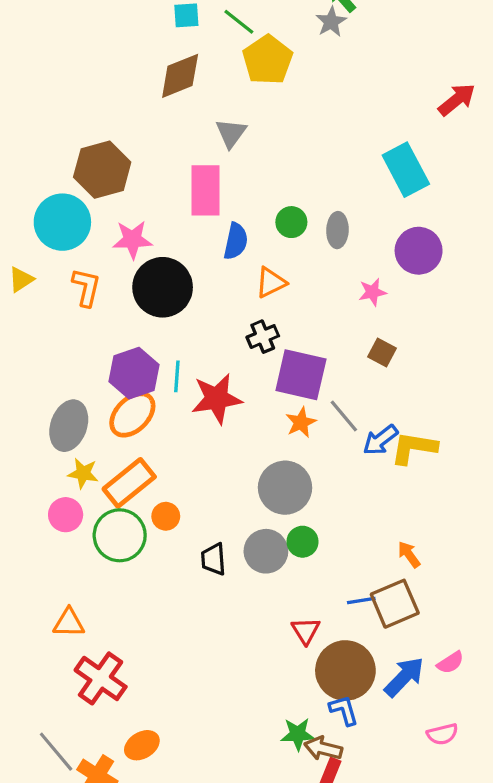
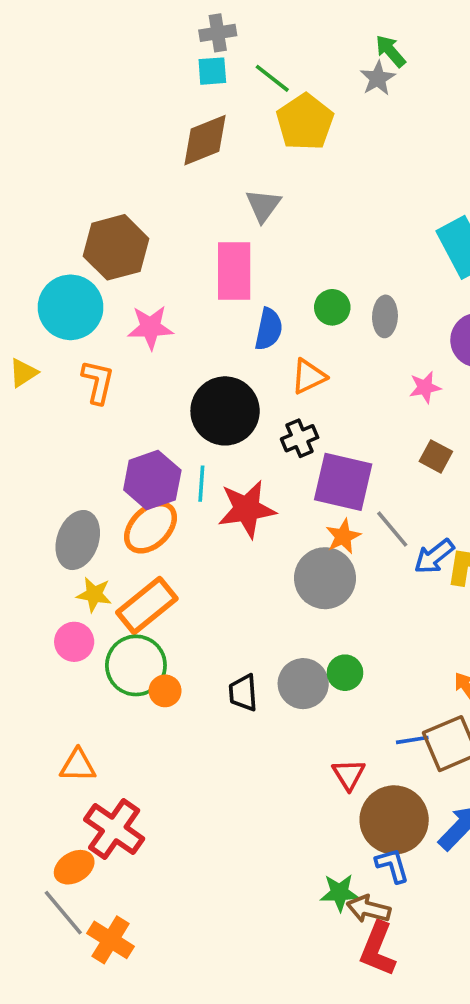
black circle: (163, 287) -> (225, 411), moved
gray circle: (285, 488) -> (325, 578), moved
orange circle: (166, 516) -> (165, 691), moved
orange ellipse: (142, 745) -> (74, 867), moved

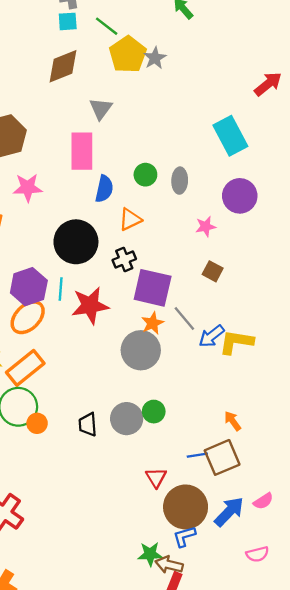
gray star: (378, 78) -> (155, 58), moved
blue L-shape: (392, 865) -> (184, 536), turned -90

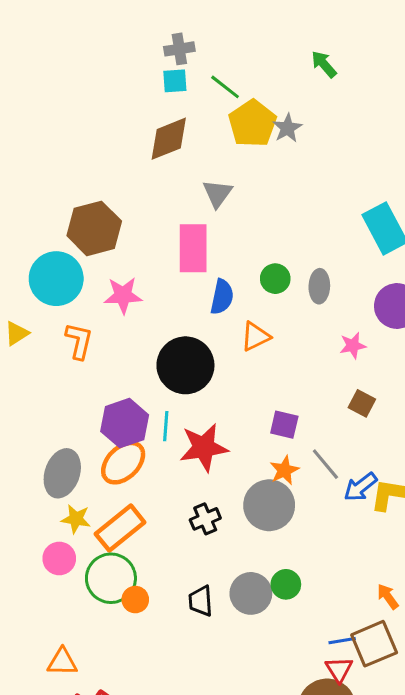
black cross: (124, 260) -> (205, 519), moved
purple square: (153, 288) -> (284, 425), size x0.6
red triangle: (156, 478) -> (339, 670), moved

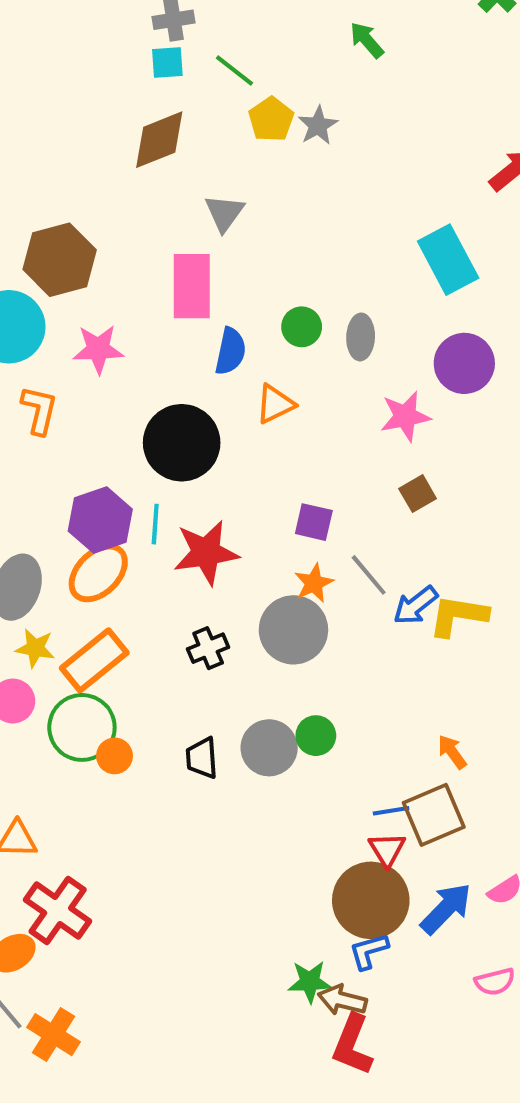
yellow pentagon: (252, 123) -> (271, 119), size x0.7
pink star: (353, 346) -> (405, 416), size x1.4
brown square: (362, 403) -> (418, 494), turned 32

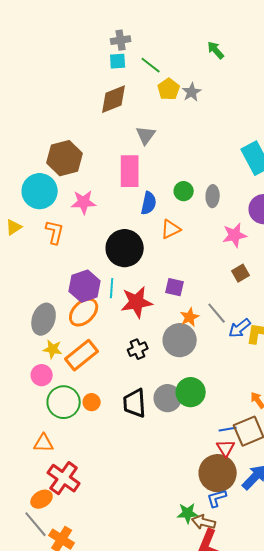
purple square: (314, 522) -> (175, 287), moved
green circle: (82, 727) -> (64, 402), moved
green circle: (316, 736) -> (191, 392), size x1.5
black trapezoid: (202, 758) -> (135, 403), size x1.4

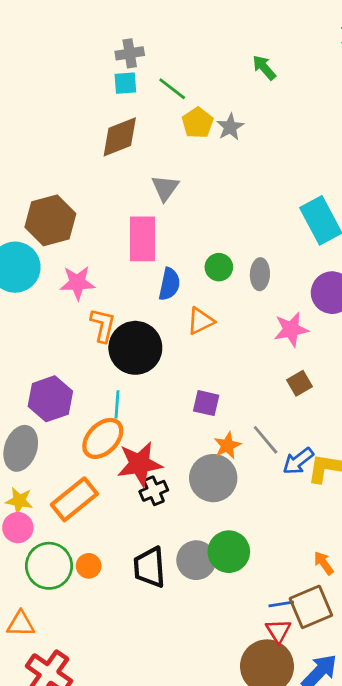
orange L-shape: (55, 232) -> (103, 325), moved
purple hexagon: (85, 286) -> (50, 399), moved
red star: (137, 302) -> (140, 464), moved
orange ellipse: (84, 312) -> (103, 438), moved
yellow star: (53, 349) -> (19, 501), moved

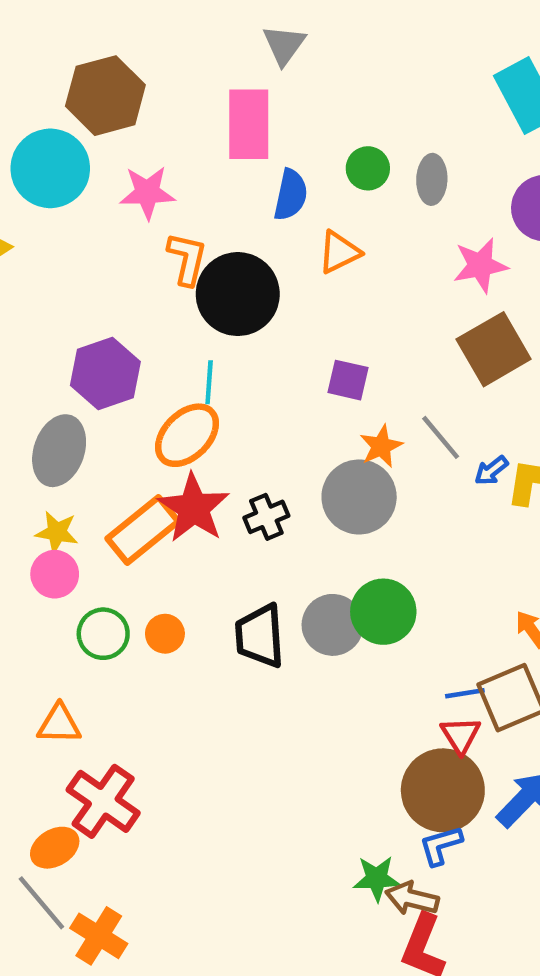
brown square: (300, 383) -> (494, 349), size x1.8
blue arrow: (298, 461) -> (491, 471), size x0.7
red star: (140, 464) -> (194, 508), moved, turned -30
green circle: (49, 566) -> (103, 634), size x0.7

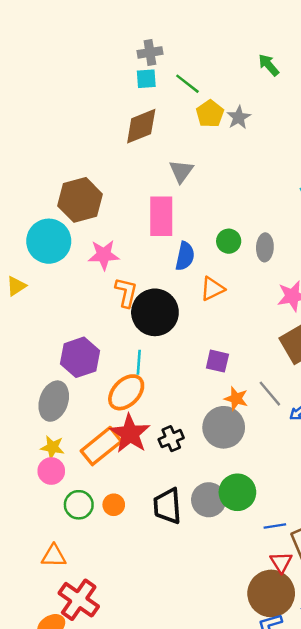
orange star: (381, 446) -> (236, 399), turned -30
blue line: (465, 693) -> (275, 526), moved

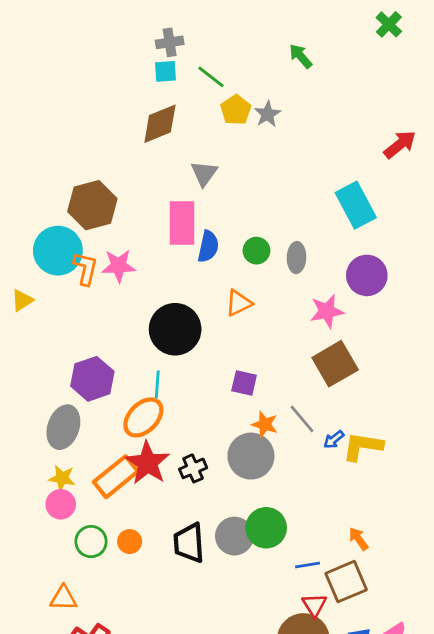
blue semicircle: (185, 256) -> (208, 246), moved
orange L-shape: (126, 292) -> (85, 269), moved

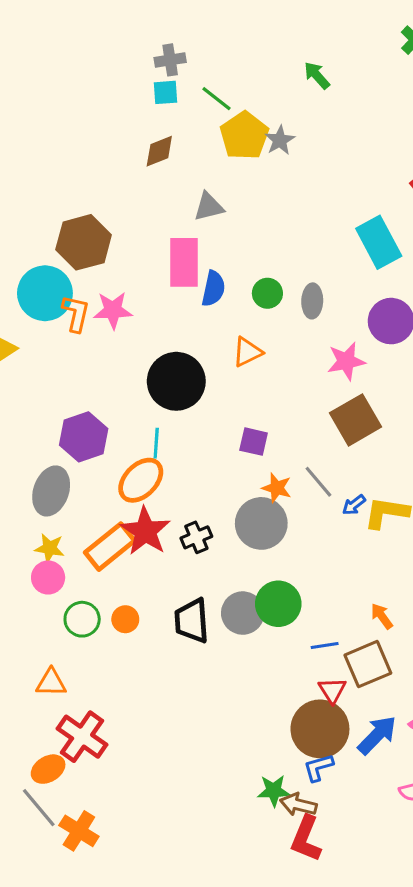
yellow pentagon: (236, 110) -> (244, 136), size x1.4
brown diamond: (160, 124) -> (159, 151), size x0.7
gray triangle: (204, 173) -> (209, 207), turned 40

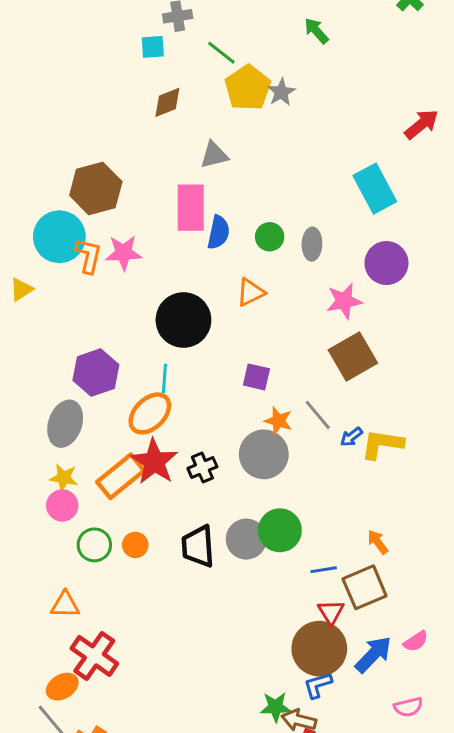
cyan square: (165, 92) -> (153, 47), moved

